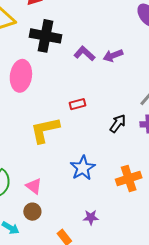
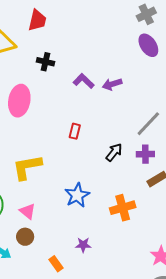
black cross: (45, 36) -> (46, 62), size x0.6
red rectangle: (78, 104) -> (75, 131), turned -63
yellow L-shape: (45, 130) -> (27, 167), moved

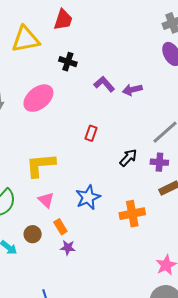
pink ellipse: (19, 101) -> (38, 98), turned 36
pink triangle: (28, 211) -> (46, 200), moved
purple star: (83, 245) -> (68, 248), moved
orange rectangle: (56, 264) -> (60, 227), moved

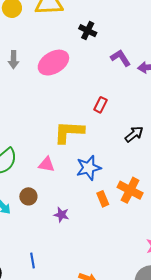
yellow L-shape: (40, 165) -> (69, 132), moved
pink triangle: (46, 200) -> (47, 164), turned -42
orange cross: (132, 214) -> (130, 190), turned 30
orange rectangle: (60, 227) -> (103, 199), moved

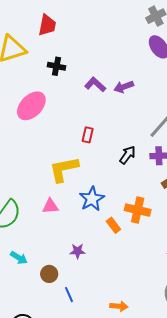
brown circle: (28, 196) -> (49, 274), moved
blue line: (32, 260) -> (69, 295), moved

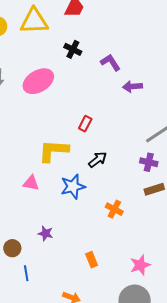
purple L-shape: (95, 84) -> (110, 62), moved
black arrow: (127, 155) -> (98, 160), moved
orange cross: (138, 210) -> (114, 209), size x0.7
orange rectangle: (113, 225) -> (92, 260), moved

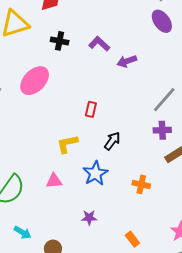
yellow L-shape: (53, 151) -> (67, 144), size x0.7
purple star: (46, 233) -> (89, 218), moved

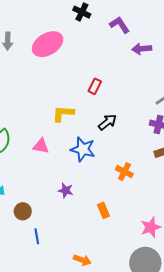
blue star: (95, 173) -> (83, 149), turned 30
orange rectangle: (132, 239) -> (103, 210), moved

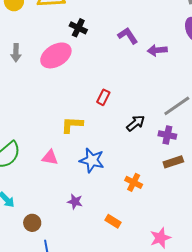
black cross: (82, 12) -> (78, 28), moved
purple arrow: (142, 49) -> (157, 50), moved
black arrow: (107, 122) -> (136, 123), moved
orange rectangle: (103, 210) -> (113, 221), turned -35

